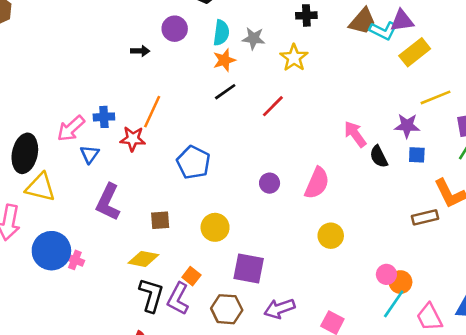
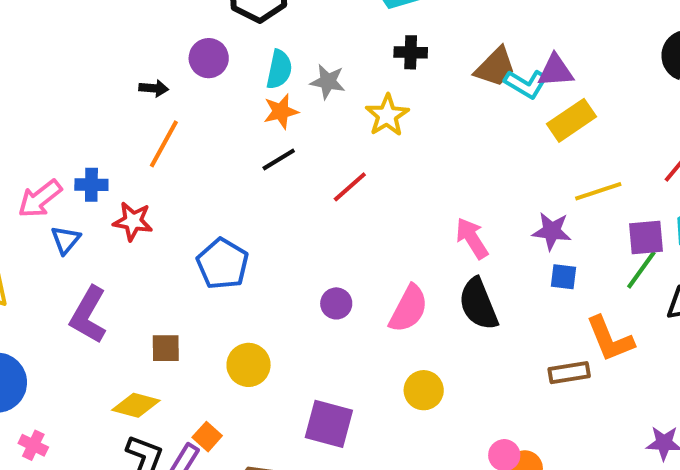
orange line: (152, 112) -> (164, 144), moved
black semicircle: (379, 157) -> (478, 304), moved, size x1.5
pink cross: (75, 260) -> (33, 445), moved
purple square: (249, 268) -> (329, 424), moved

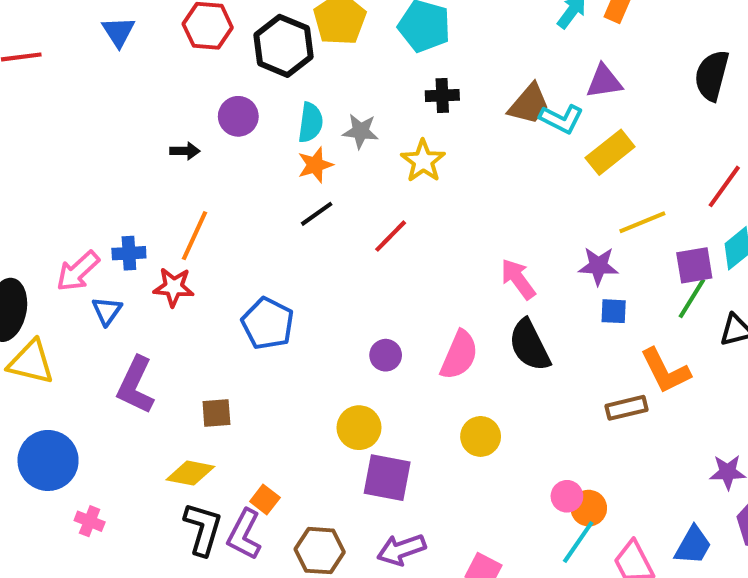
purple triangle: (556, 71) -> (604, 81), moved
orange line: (164, 144) -> (194, 236), moved
yellow circle: (249, 365) -> (359, 428), moved

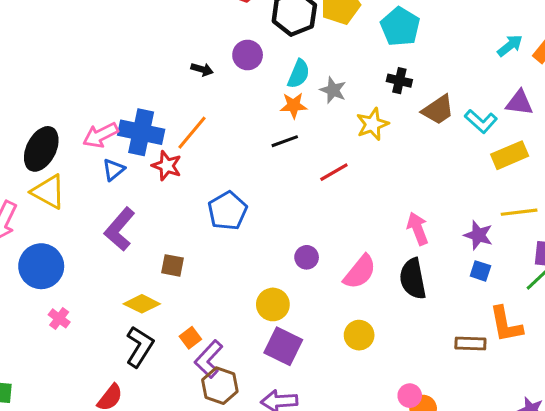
brown trapezoid: (529, 104) -> (438, 110), moved
blue cross: (129, 253) -> (141, 132), size x1.8
purple L-shape: (244, 534) -> (209, 359), moved

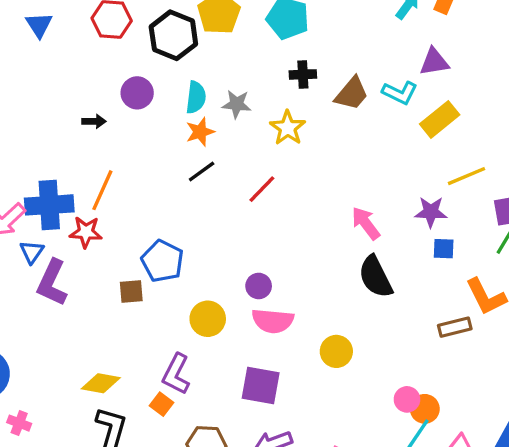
purple L-shape: (120, 229) -> (52, 283), moved
brown square: (173, 265) -> (131, 291), moved
pink semicircle: (360, 272) -> (273, 321), moved, turned 72
yellow circle: (273, 304) -> (208, 319), moved
purple L-shape: (209, 359) -> (176, 374), moved

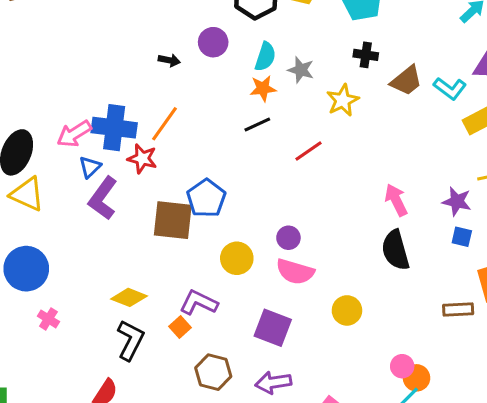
brown square: (131, 291) -> (173, 220), size x1.8
purple L-shape: (176, 374) -> (199, 303), turned 78

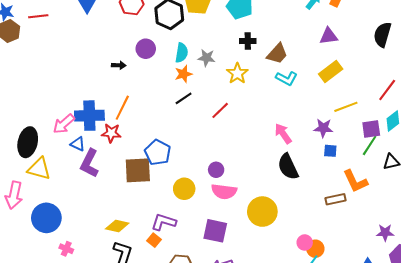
cyan L-shape: (450, 88) -> (287, 78), moved
blue triangle: (90, 167) -> (78, 144), turned -42
yellow circle: (347, 310) -> (262, 212), size x1.5

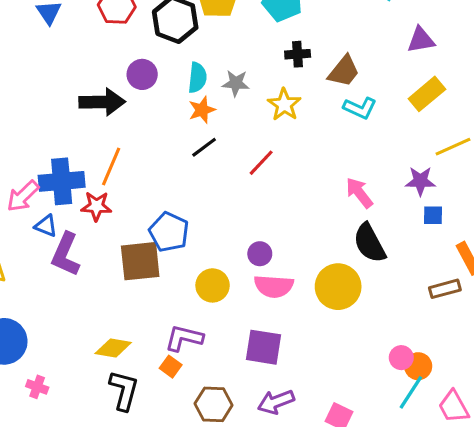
black arrow: (119, 65) -> (102, 102), size x2.0
yellow circle: (262, 212) -> (338, 287), moved

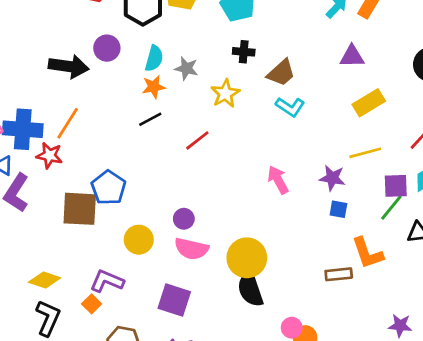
yellow rectangle: (427, 94) -> (369, 103), moved
black semicircle: (370, 243) -> (250, 289), moved

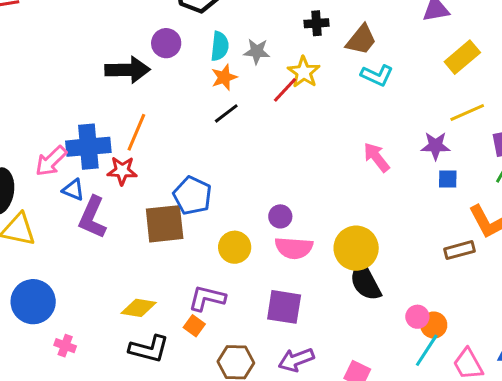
red line: (197, 140) -> (285, 90), moved
black L-shape: (48, 318) -> (149, 349), turned 90

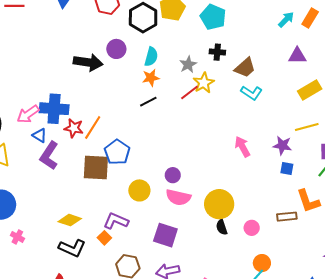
gray star: (257, 51) -> (188, 64), moved, turned 30
orange line: (136, 132) -> (93, 127), moved
black semicircle: (365, 282) -> (222, 227), size x0.6
pink circle: (417, 317) -> (252, 228), moved

